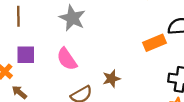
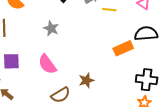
gray star: (72, 18) -> (51, 28), size x0.7

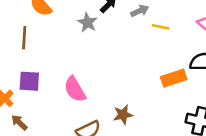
gray star: (51, 28) -> (87, 22), moved

